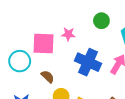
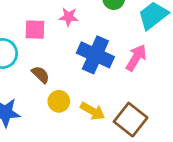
pink square: (43, 43) -> (35, 30), size x0.7

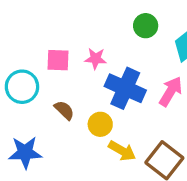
pink star: (69, 17) -> (96, 59), moved
yellow circle: (59, 101) -> (100, 124), moved

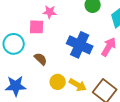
pink star: (96, 59) -> (50, 12), moved
yellow circle: (100, 124) -> (58, 82), moved

